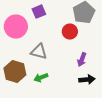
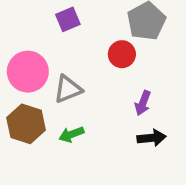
pink circle: (16, 27) -> (28, 72), moved
gray triangle: (39, 52) -> (68, 89), turned -36

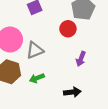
black arrow: (152, 138) -> (72, 92), moved

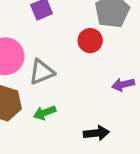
purple arrow: (81, 59) -> (123, 84), moved, turned 56

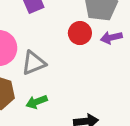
purple arrow: (123, 84) -> (111, 38), moved

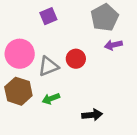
red circle: (80, 33) -> (76, 59), moved

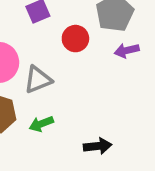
red circle: (76, 59) -> (75, 39), moved

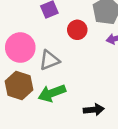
green arrow: (41, 124) -> (52, 93), size x1.5

